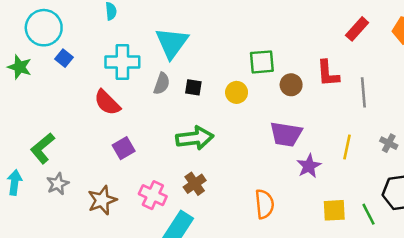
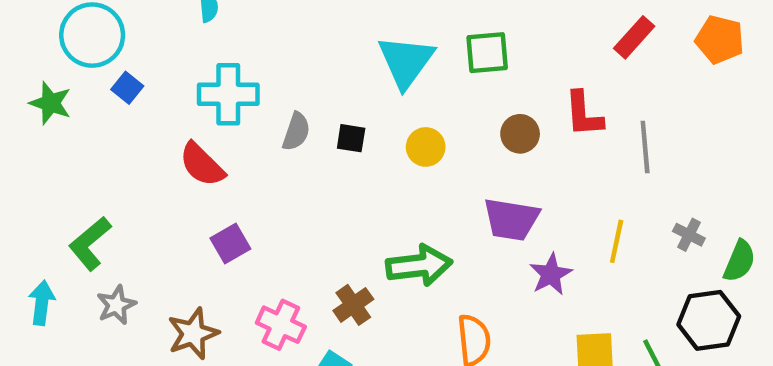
cyan triangle: (172, 43) -> (406, 61), moved
green square: (262, 62) -> (487, 53), moved
green arrow: (195, 138) -> (419, 265), moved

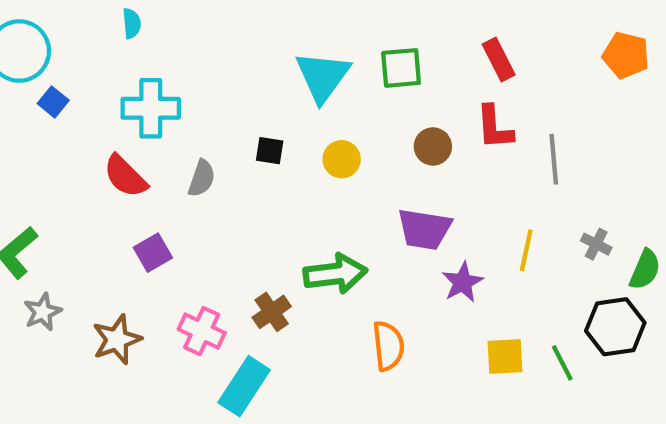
red rectangle: (634, 37) -> (499, 59), moved, turned -69
gray semicircle: (296, 132) -> (202, 178), moved

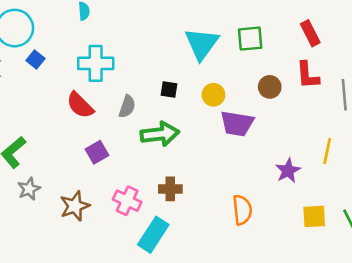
purple trapezoid: (424, 229) -> (237, 124), moved
green arrow: (335, 274) -> (160, 134), moved
brown cross: (272, 312) -> (170, 189), turned 35

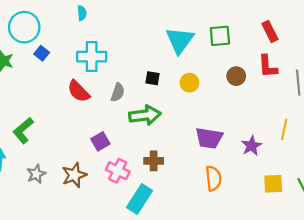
purple trapezoid: (237, 124) -> (209, 138), moved
purple square: (97, 152) -> (100, 141), moved
gray star: (29, 189) -> (36, 174), moved

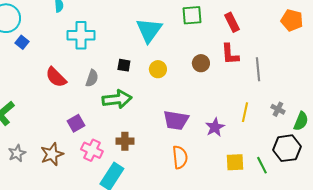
green square: (220, 36) -> (192, 15), moved
cyan cross: (92, 57) -> (81, 35), moved

